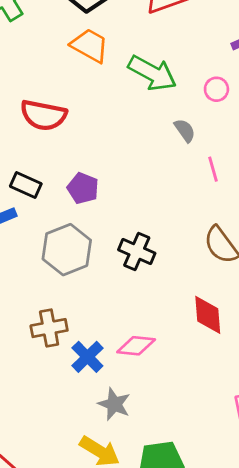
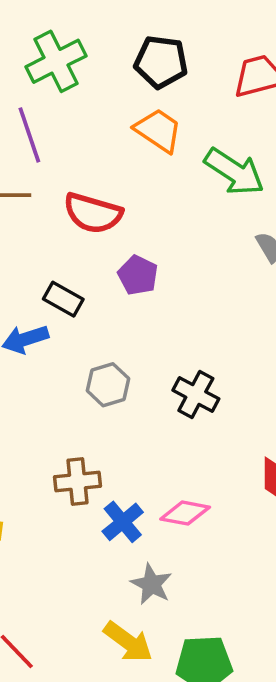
purple pentagon: (83, 188) -> (138, 275), moved
gray hexagon: (67, 250) -> (108, 385), size x0.7

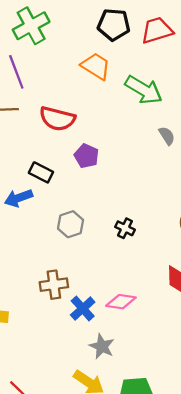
black pentagon: (161, 62) -> (114, 25), moved
black cross: (196, 395) -> (125, 228), size x0.7

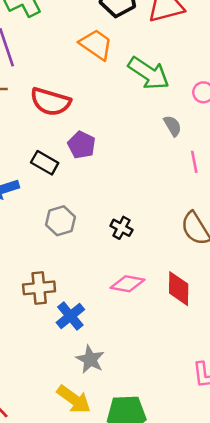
black rectangle: (41, 172) -> (45, 163), moved
pink diamond: (121, 302) -> (127, 284), moved

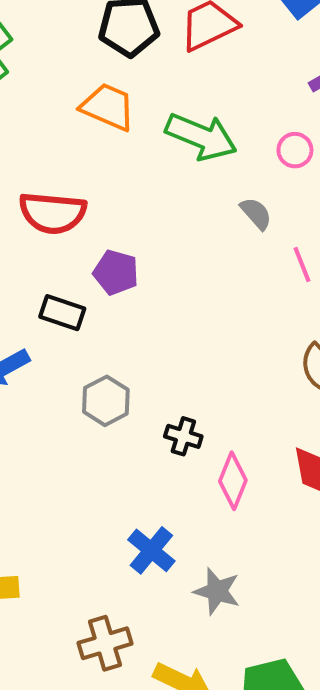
black cross: (121, 228) -> (183, 436), moved
pink diamond: (127, 284) -> (233, 481), turned -68
brown cross: (39, 288) -> (105, 643), moved
gray star: (90, 359) -> (217, 591), moved

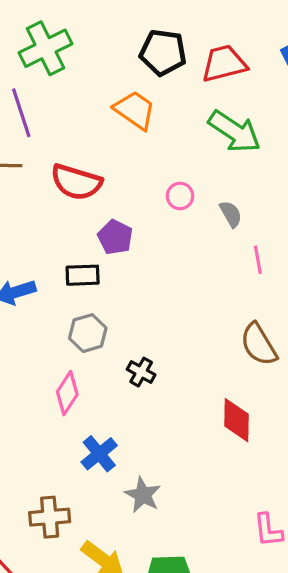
green arrow: (201, 137) -> (234, 132), moved
pink circle: (295, 150) -> (180, 196), moved
black rectangle: (62, 313) -> (83, 275), moved, turned -32
pink diamond: (233, 481) -> (67, 393), moved

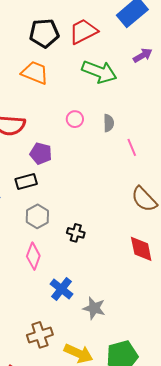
gray semicircle: (231, 214) -> (109, 123), turned 42

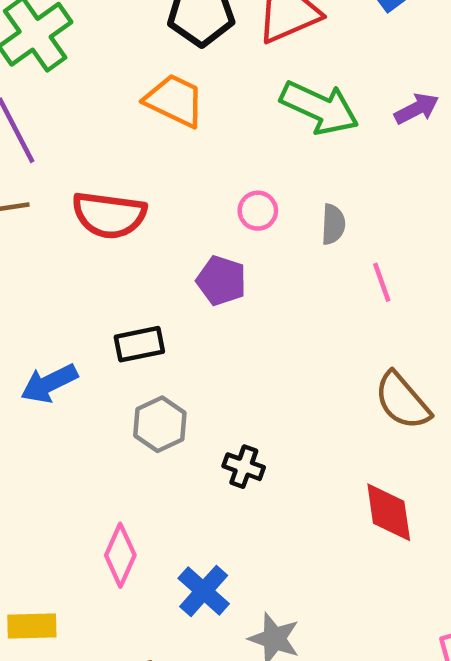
purple arrow: (143, 55) -> (417, 109), moved
purple pentagon: (41, 153) -> (221, 281), moved
pink diamond: (33, 256) -> (120, 555), moved

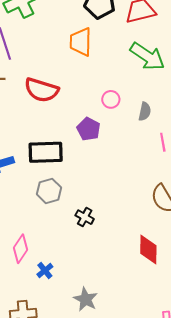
orange trapezoid: (175, 100) -> (81, 42), turned -124
black rectangle: (139, 344) -> (46, 152), size x1.5
blue cross: (204, 591) -> (45, 271), moved, size x0.7

